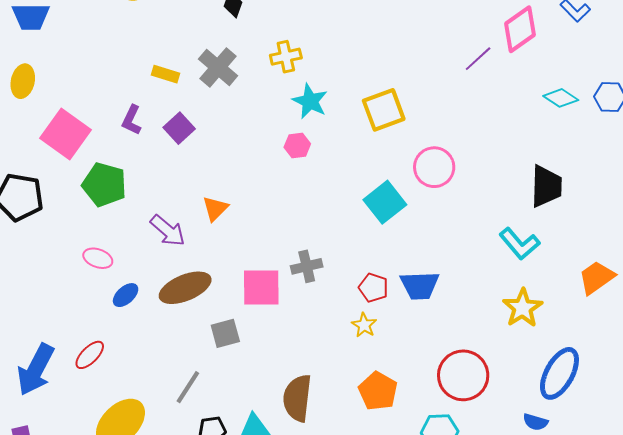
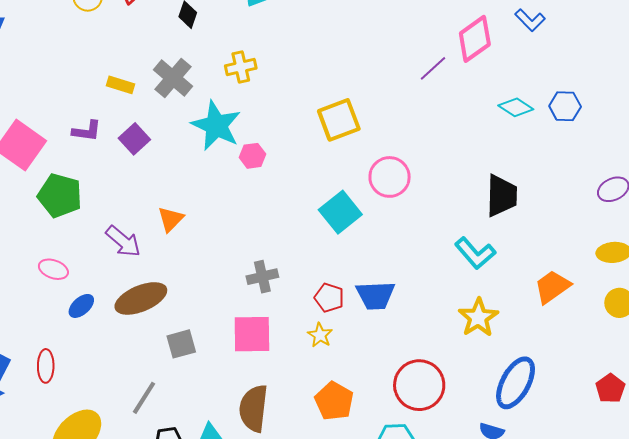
cyan star: (310, 101) -> (216, 126), moved, size x1.4
purple L-shape: (132, 120) -> (87, 131), turned -108
pink square: (261, 288) -> (252, 334), moved
red ellipse: (90, 355) -> (46, 366), turned -44

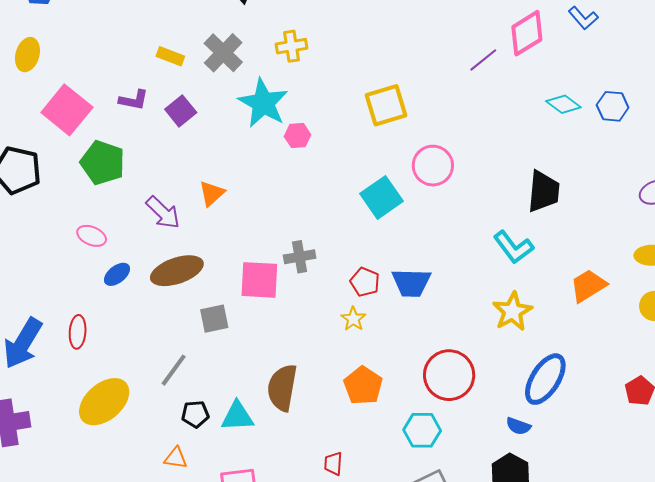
pink square: (252, 334) -> (259, 280), moved

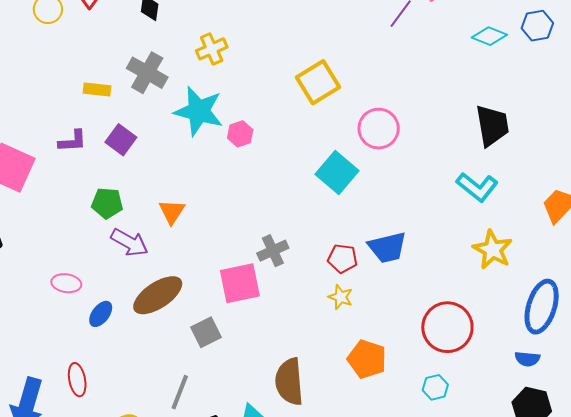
green pentagon: (103, 163) -> (107, 203), moved, size x0.7
cyan hexagon: (422, 430) -> (435, 387), size x0.7

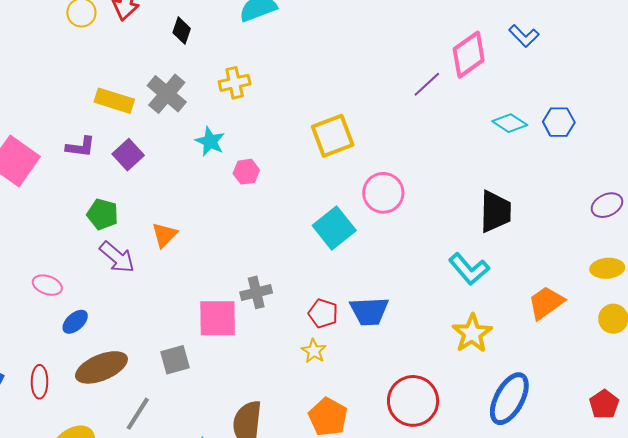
yellow rectangle: (97, 89) -> (114, 101), size x1.4
cyan star: (199, 111) -> (210, 141), size x0.6
brown ellipse: (158, 295) -> (101, 367), moved

